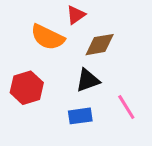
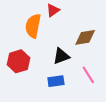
orange semicircle: (48, 37) -> (33, 26), turned 75
brown diamond: (100, 45) -> (85, 37), moved

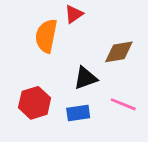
red hexagon: (18, 61) -> (35, 103), moved
pink line: (88, 75) -> (123, 104), turned -36

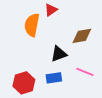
red hexagon: (35, 103) -> (24, 83), moved

